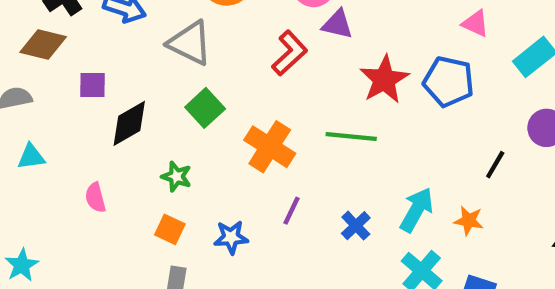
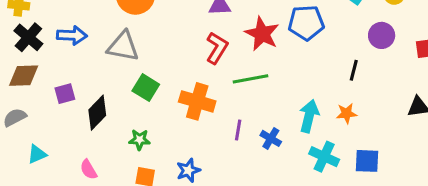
red L-shape: (290, 53) -> (217, 48), moved
purple line: (291, 211) -> (238, 130), moved

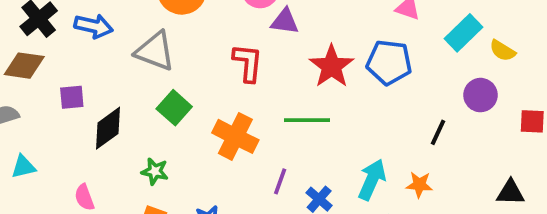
red L-shape: (217, 48) -> (248, 63), moved, turned -36

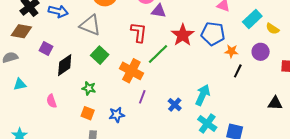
purple square: (72, 97) -> (46, 48), turned 32
green line: (307, 120) -> (158, 54), moved, turned -45
purple line: (280, 181) -> (142, 97), moved
orange star: (419, 185) -> (231, 51), moved

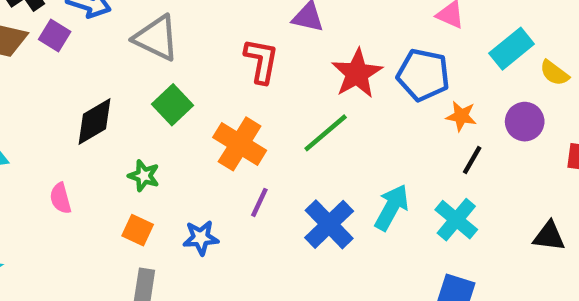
purple square: (46, 48) -> (55, 36), moved
green line: (158, 54) -> (326, 133), moved
blue cross: (175, 105) -> (329, 224), size x1.6
cyan cross: (207, 123) -> (456, 220), moved

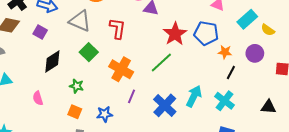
purple square: (55, 36) -> (40, 32), moved
red L-shape: (261, 61) -> (117, 28), moved

